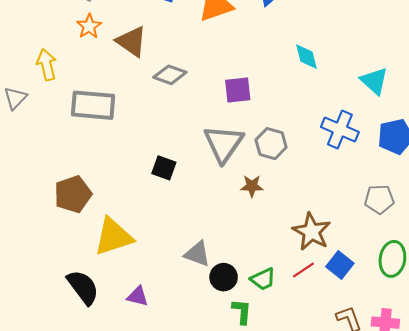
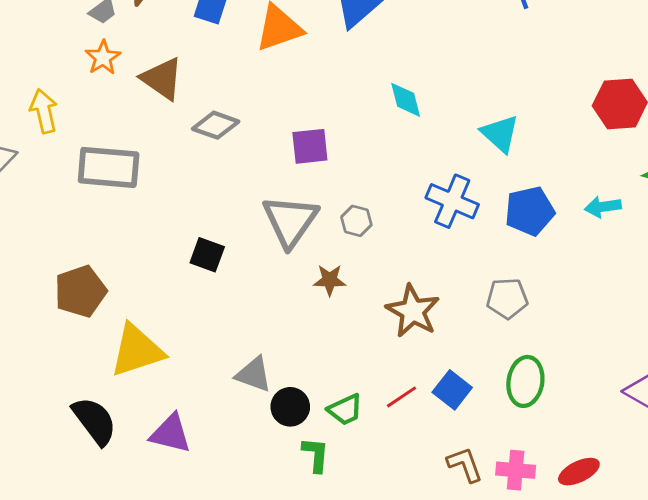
gray hexagon: (271, 144) -> (356, 221), size x0.7
brown star: (312, 232) -> (413, 311), moved
purple triangle: (138, 296) -> (171, 434), size x1.4

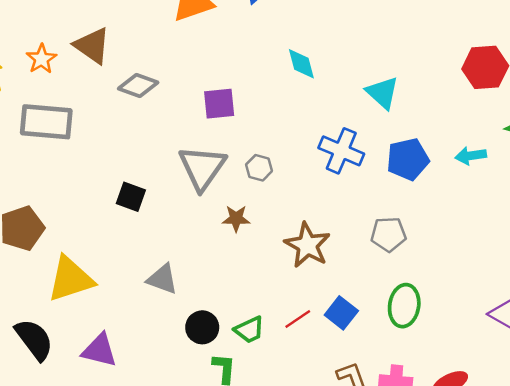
orange star: (103, 58) -> (41, 59), moved
gray triangle: (254, 374) -> (162, 279), moved

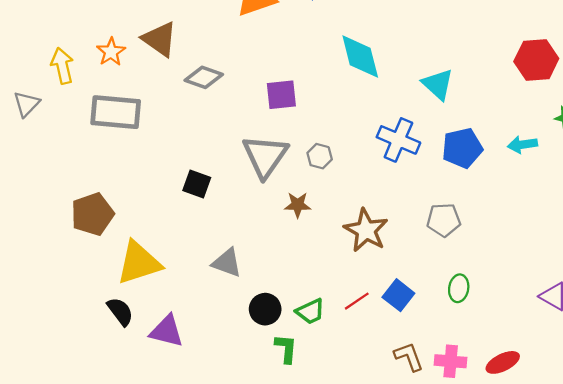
cyan diamond: (301, 64) -> (360, 56), size x1.5
green ellipse: (404, 306) -> (459, 288), size x0.7
black semicircle: (34, 339) -> (120, 311), moved, size x0.7

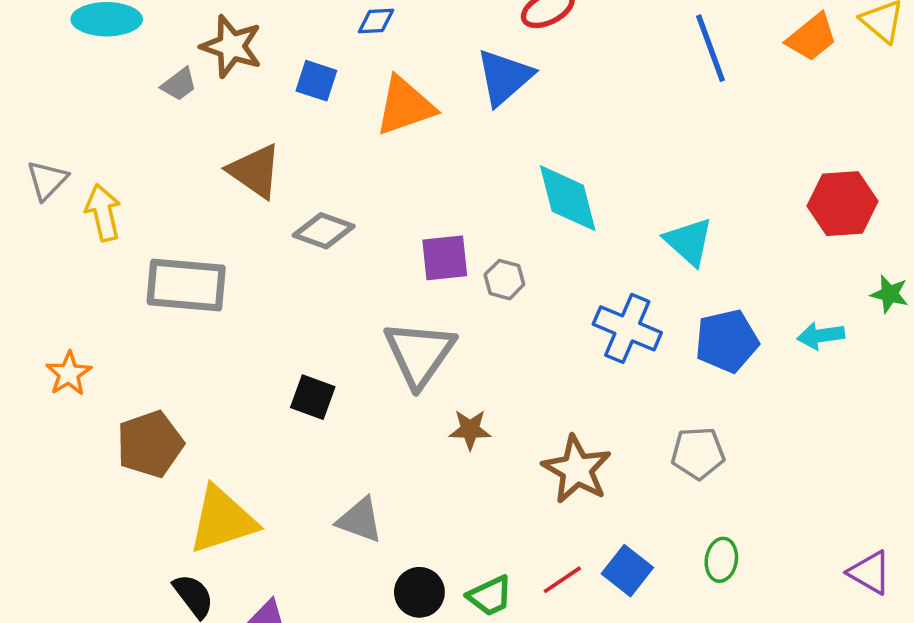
orange star: (111, 52) -> (69, 374), moved
gray triangle: (26, 104) -> (47, 180), moved
gray hexagon: (320, 156) -> (504, 280), moved

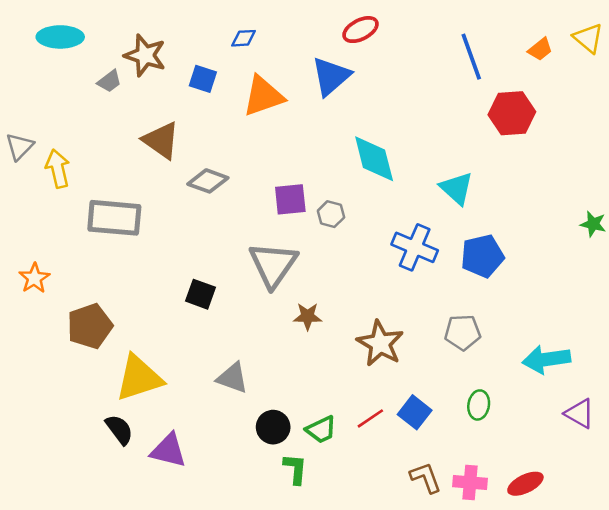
orange trapezoid: (812, 37) -> (540, 49), size x0.7
red hexagon: (842, 204) -> (512, 113), moved
cyan arrow: (821, 336) -> (546, 359), moved, size x1.5

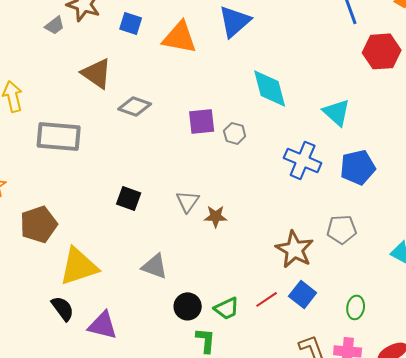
orange triangle: (263, 96) -> (180, 37), turned 30
gray triangle: (273, 265) -> (188, 201), moved, size x0.6
brown star: (380, 343) -> (295, 249), moved
green ellipse: (479, 405) -> (356, 307), moved

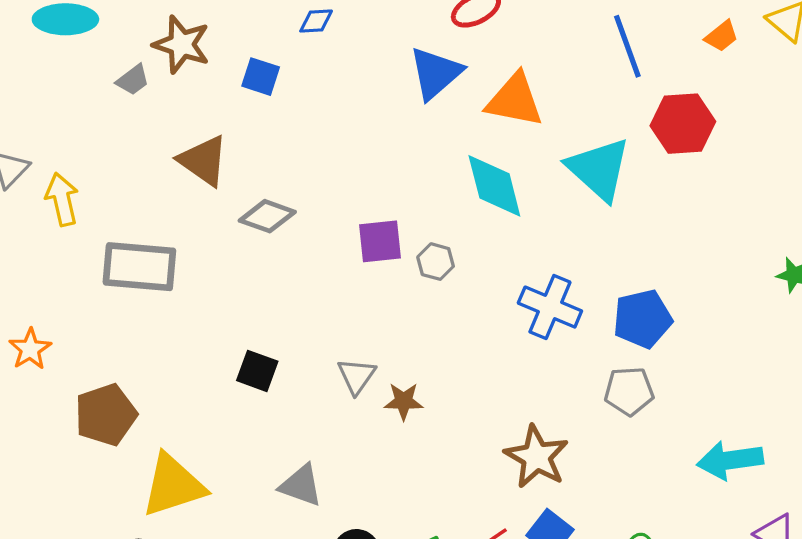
orange triangle: (180, 37) -> (515, 100), moved
cyan triangle: (337, 112) -> (599, 169), moved, size x1.4
gray pentagon: (342, 229) -> (629, 391), moved

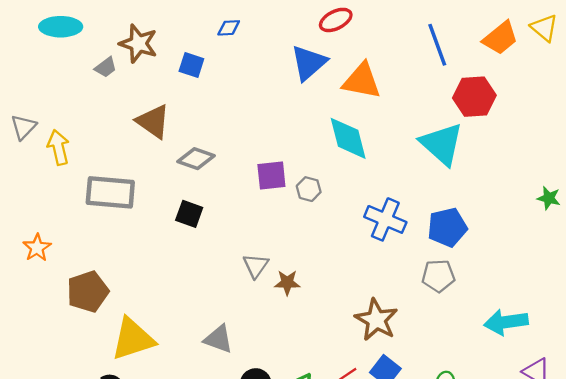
orange trapezoid: (722, 36) -> (500, 38), size x1.6
cyan triangle: (599, 169) -> (442, 144), moved
black square: (257, 371) -> (189, 214), moved

